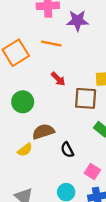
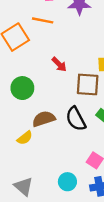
orange line: (51, 44) -> (43, 20), moved
black semicircle: (67, 150) -> (76, 119), moved, size x1.5

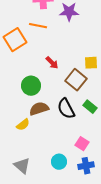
brown square: (88, 84) -> (76, 80), turned 35
green circle: (22, 88) -> (31, 86), moved

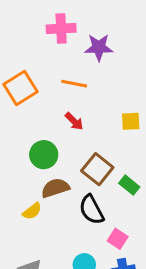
orange line: (38, 26) -> (74, 84), moved
brown square: (76, 80) -> (97, 169), moved
black semicircle: (66, 109) -> (92, 210), moved

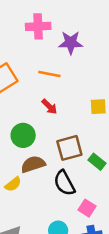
brown square: (97, 169) -> (69, 148), turned 36

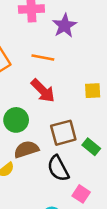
purple star: (71, 43) -> (65, 26), turned -30
red arrow: (49, 107) -> (43, 91), size x1.5

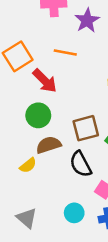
red arrow: (43, 91) -> (45, 81), moved

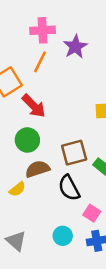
orange line: (65, 52) -> (40, 62), moved, turned -75

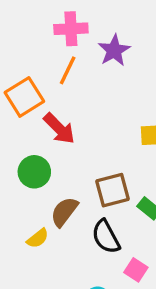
green circle: (27, 140) -> (34, 172), moved
brown semicircle: (37, 169) -> (64, 212), turned -35

